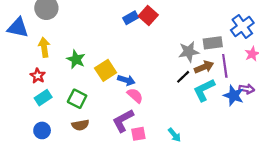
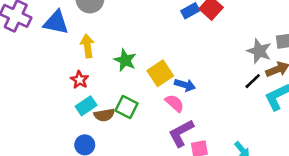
gray star: (189, 52) -> (259, 51), turned 30
pink semicircle: (135, 95) -> (175, 103), moved
brown semicircle: (80, 125) -> (104, 115), moved

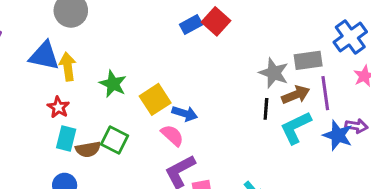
blue triangle: (56, 22) -> (44, 56), moved
black line: (253, 81) -> (266, 109), turned -42
cyan rectangle: (86, 106) -> (66, 138), turned -42

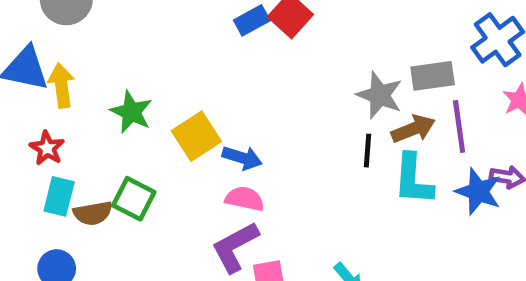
cyan L-shape: (296, 128) -> (413, 179), turned -60
pink semicircle: (172, 135) -> (245, 199), moved, turned -30

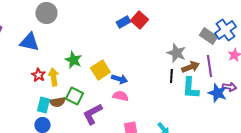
gray rectangle: (433, 76) -> (208, 36), moved, turned 42
yellow arrow: (61, 85) -> (53, 77), moved
cyan rectangle: (59, 196) -> (43, 105), moved
purple L-shape: (235, 247) -> (92, 114), moved

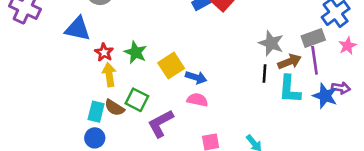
gray rectangle: (208, 36) -> (313, 38), moved, turned -54
red star: (38, 75) -> (104, 52), moved
brown semicircle: (57, 102) -> (114, 108), turned 42

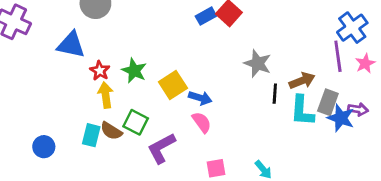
gray rectangle: (313, 38) -> (328, 102), moved, turned -50
gray star: (271, 43) -> (258, 63), moved
purple line: (315, 60) -> (338, 56), moved
pink semicircle: (197, 100) -> (202, 122), turned 42
blue circle: (95, 138) -> (44, 147), moved

